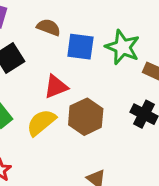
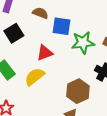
green star: (123, 47) -> (83, 43), moved, turned -30
brown hexagon: (86, 117) -> (78, 91), moved

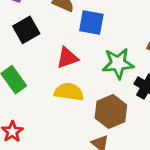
green star: (83, 43) -> (118, 63), moved
yellow semicircle: (35, 77) -> (69, 92), moved, turned 45

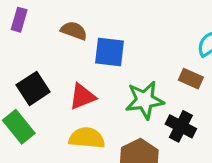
black square: (26, 30) -> (33, 88), moved

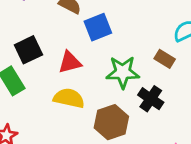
blue square: (110, 52) -> (98, 27), turned -36

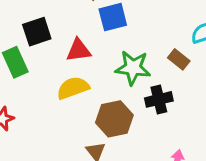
yellow semicircle: (69, 98) -> (73, 88), turned -40
black cross: (151, 99) -> (159, 99), turned 35

